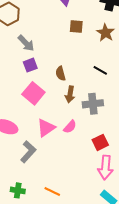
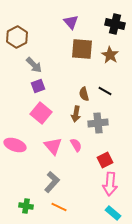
brown square: (76, 26) -> (82, 49), size x1.6
brown semicircle: (61, 73) -> (84, 94), moved
pink semicircle: (70, 127) -> (76, 145), turned -72
pink triangle: (46, 128) -> (53, 146), turned -36
gray L-shape: (28, 152) -> (52, 182), moved

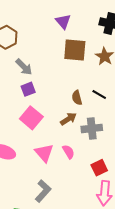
brown arrow: (76, 114) -> (68, 119), turned -133

